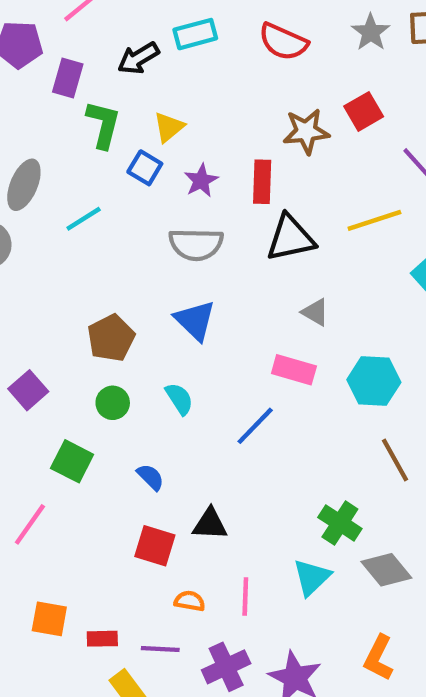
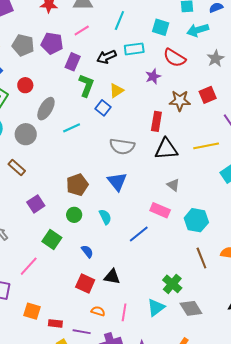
purple star: (201, 181) -> (153, 76), moved

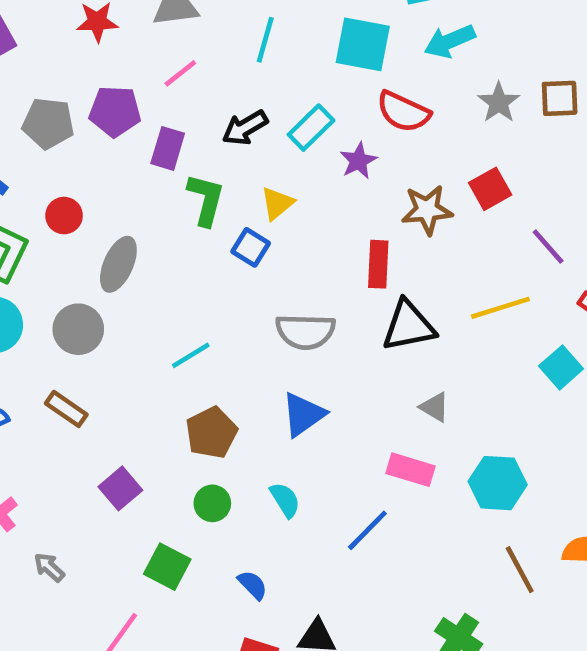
cyan square: (161, 27) -> (363, 44), size x1.4
cyan rectangle: (134, 49) -> (311, 128), moved, turned -30
cyan line: (72, 128) -> (191, 355), moved
blue triangle: (117, 182) -> (303, 414), turned 40

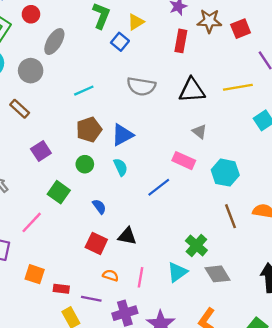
brown star: (427, 210) -> (209, 21), moved
red rectangle: (378, 264) -> (181, 41), moved
blue triangle: (303, 414) -> (122, 135), moved

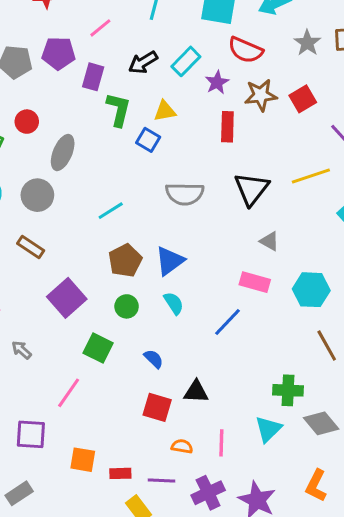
yellow triangle: (136, 22) -> (165, 111), turned 30
black triangle: (192, 90) -> (252, 189), turned -40
purple square: (41, 151) -> (67, 298), size x1.4
green cross: (196, 245) -> (288, 390), turned -30

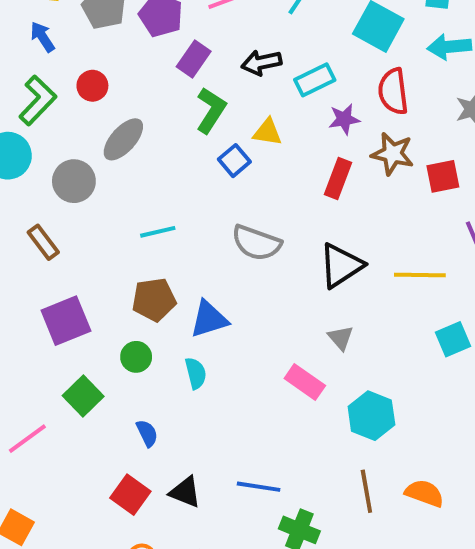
red semicircle: (245, 50) -> (393, 91), turned 40
blue line: (227, 322) -> (259, 487), moved, turned 36

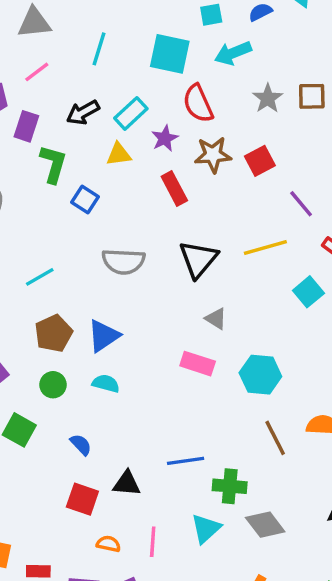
yellow triangle: (267, 132) -> (119, 154), moved
red rectangle: (338, 178) -> (174, 189), turned -32
cyan semicircle: (196, 373) -> (106, 383), turned -44

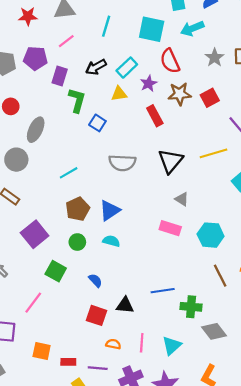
cyan triangle: (206, 528) -> (172, 346), moved

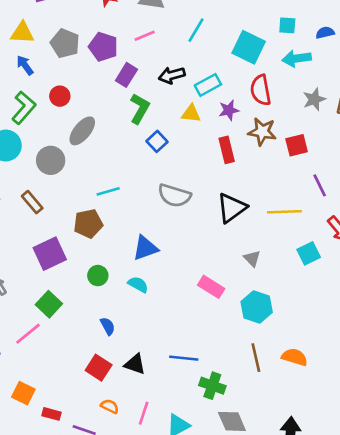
gray triangle: (182, 199) -> (252, 258), moved
brown pentagon: (78, 209) -> (88, 224), moved
green square: (56, 271) -> (49, 304), moved

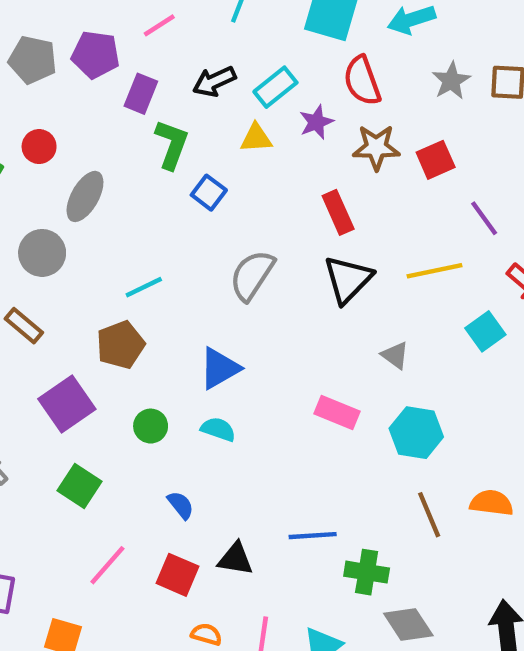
red rectangle: (227, 150) -> (338, 212), moved
gray semicircle: (174, 196) -> (252, 275), turned 116
pink line: (28, 334) -> (107, 565), moved

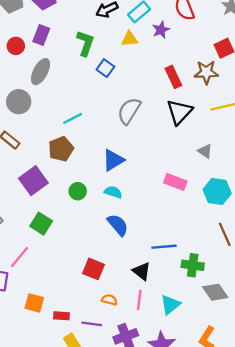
purple rectangle: (141, 94) -> (41, 35), moved
brown star: (376, 147) -> (206, 72), moved
blue semicircle: (181, 505) -> (118, 225), moved, size x1.5
black triangle: (235, 559) -> (142, 271), moved, turned 30
pink line: (107, 565) -> (20, 257), moved

